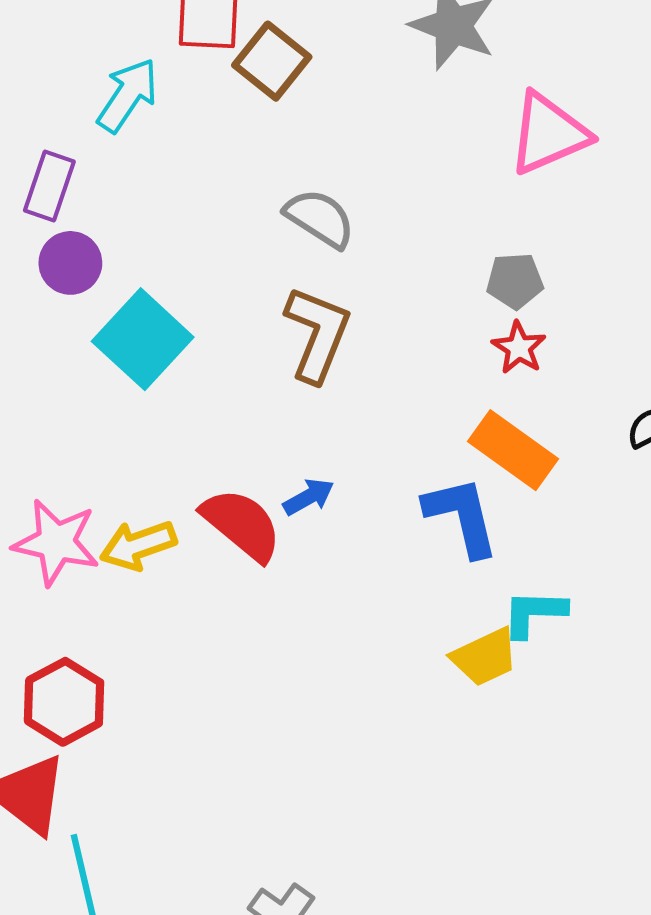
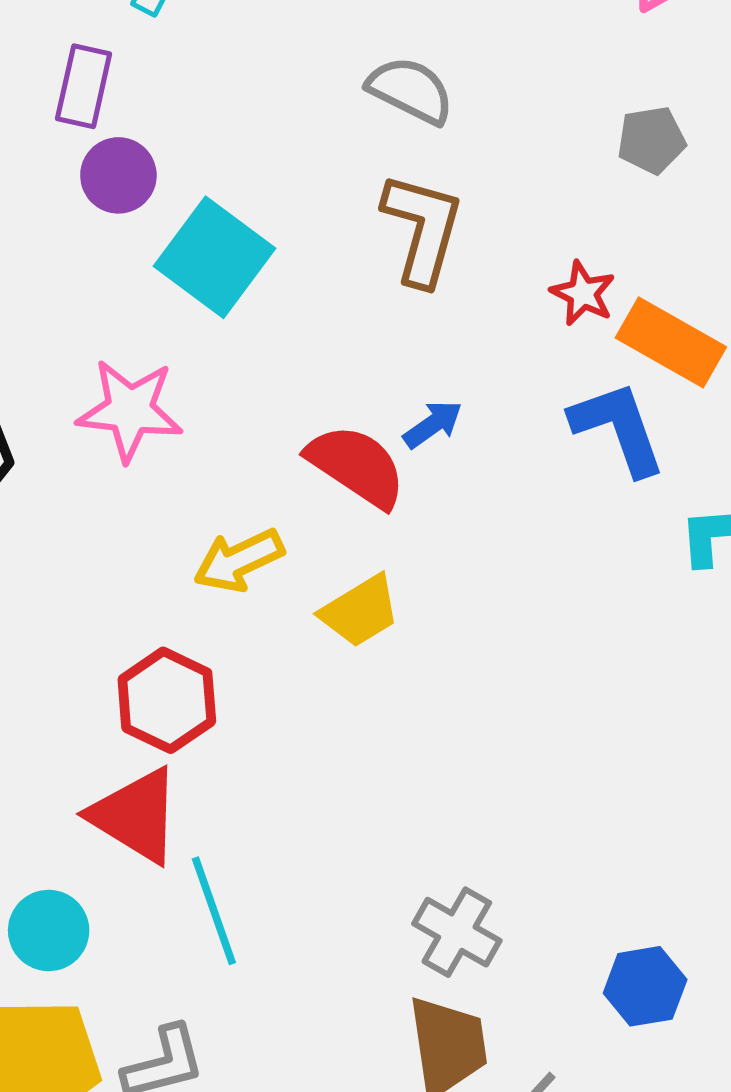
red star: (519, 348) -> (583, 293), moved
pink star: (56, 542) -> (130, 410), moved
yellow arrow: (138, 545) -> (239, 560), moved
yellow trapezoid: (485, 657) -> (360, 611), moved

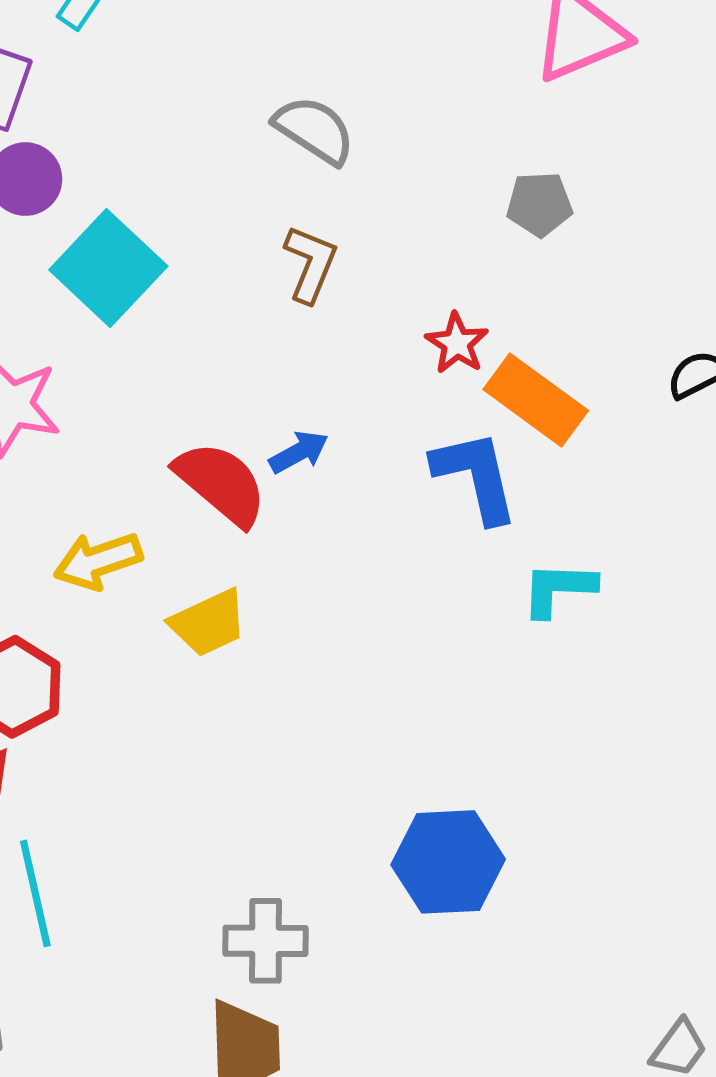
brown L-shape: (422, 229) -> (310, 264), size x0.7
gray cross: (457, 932) -> (266, 941), turned -36
blue hexagon: (645, 986) -> (448, 862), moved, size x1.4

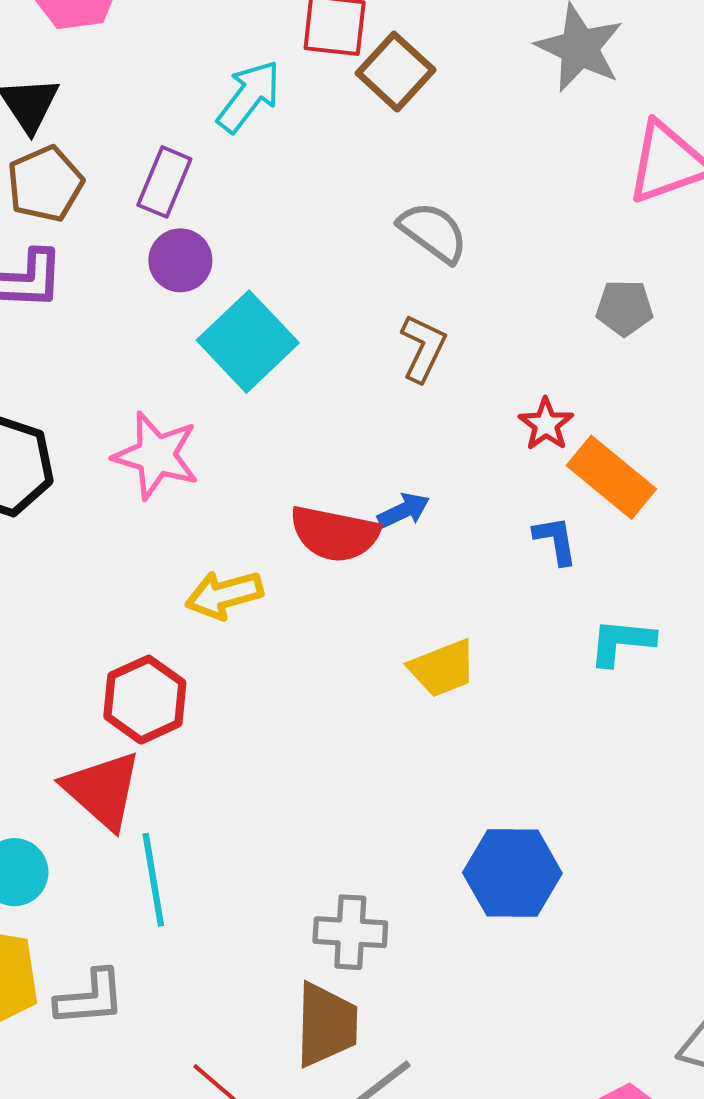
blue L-shape: (476, 476) -> (556, 540), size x0.6
red semicircle: (221, 483) -> (335, 534), turned 148
yellow trapezoid: (208, 623) -> (443, 668), moved

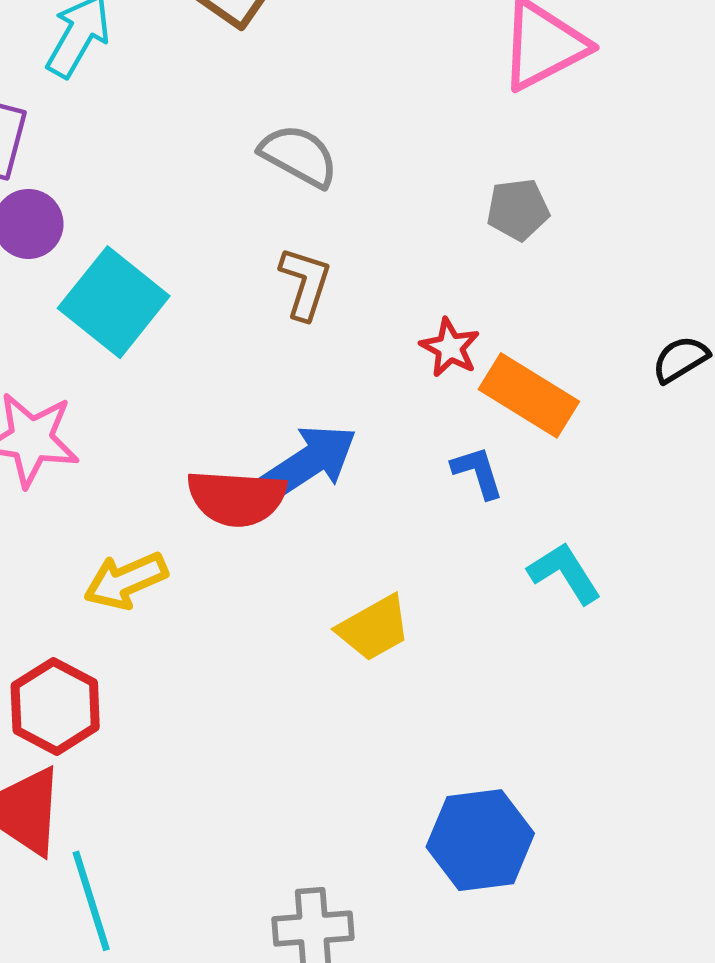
blue arrow: (404, 511) -> (308, 463), size x1.8
cyan L-shape: (622, 642) -> (565, 573), turned 60

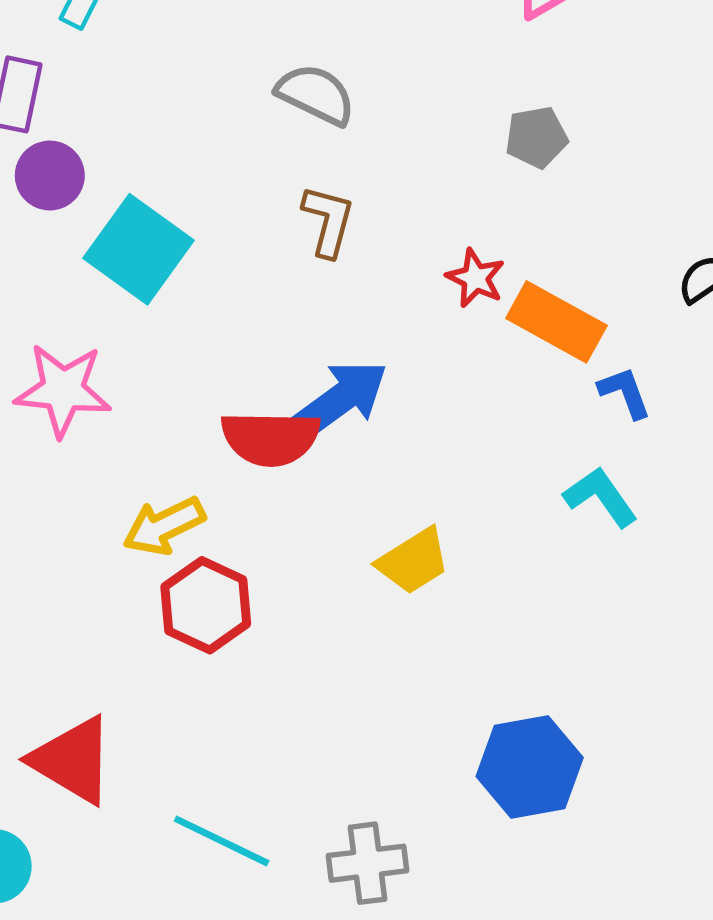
blue L-shape: (478, 472) -> (625, 393), moved
red hexagon: (55, 706) -> (206, 605), moved
cyan line: (91, 901) -> (222, 841), moved, turned -44

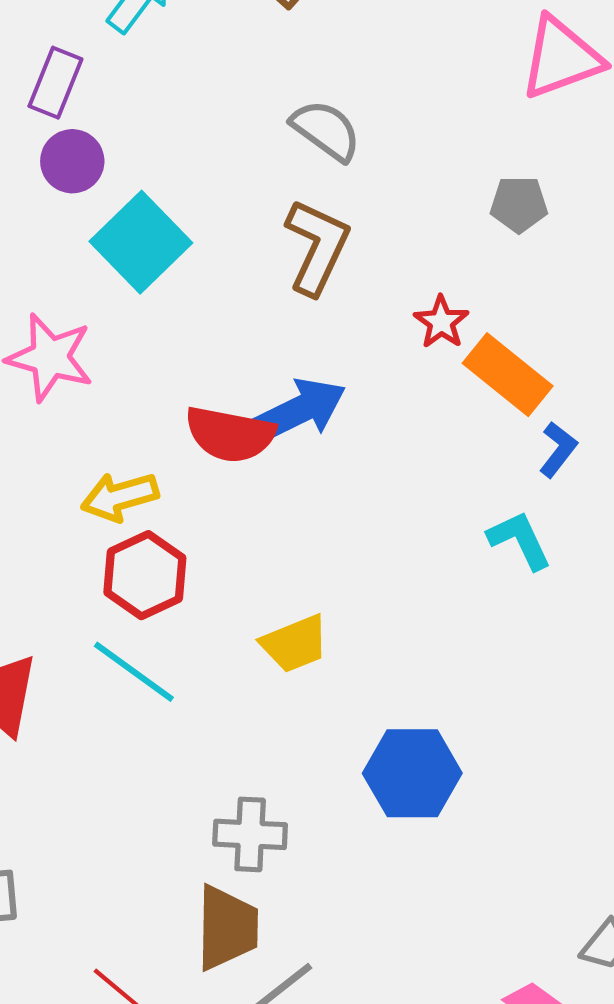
brown L-shape: (328, 221) -> (317, 247), size x1.4
blue L-shape: (625, 393) -> (558, 449), turned 48
yellow trapezoid: (413, 561) -> (295, 644), moved
cyan line: (222, 841) -> (134, 672), moved

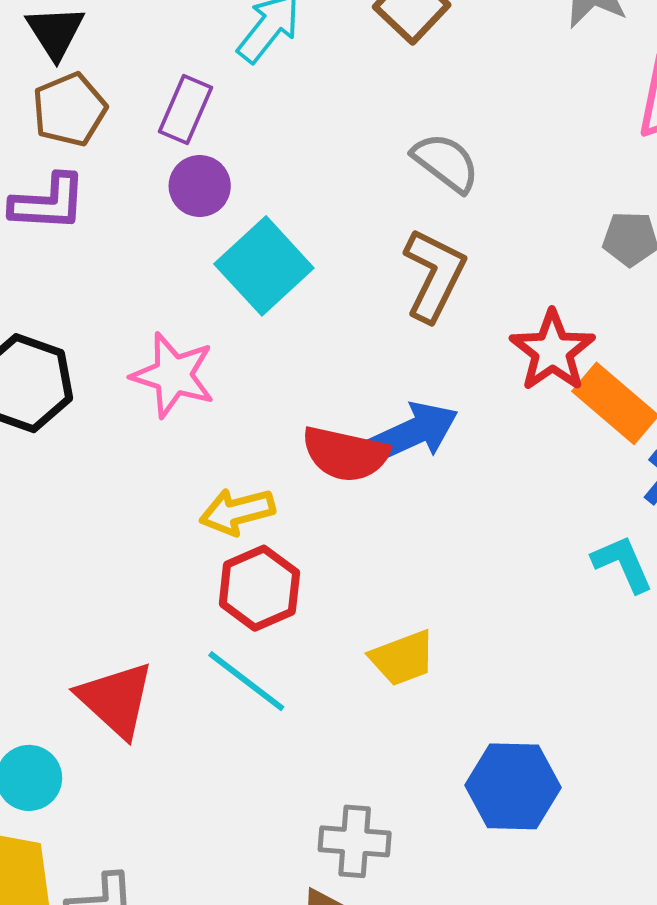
red star: (441, 322) -> (552, 351), size x1.6

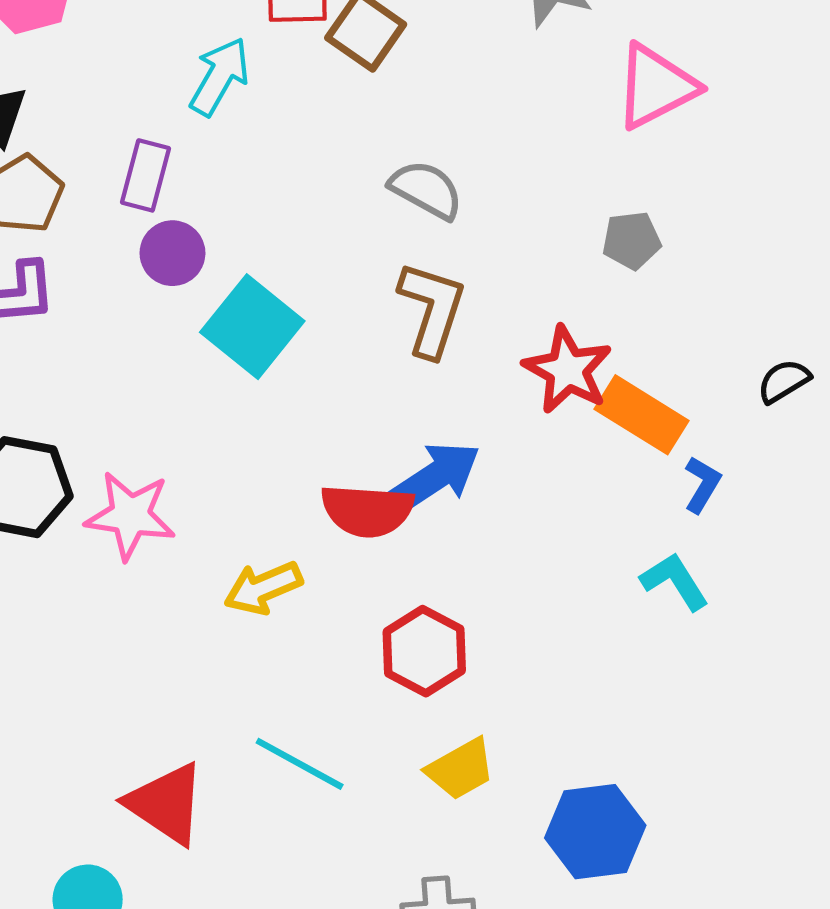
pink star: (173, 375) -> (130, 515), moved
red hexagon: (259, 588) -> (424, 651), moved
yellow trapezoid: (403, 658) -> (461, 769), moved

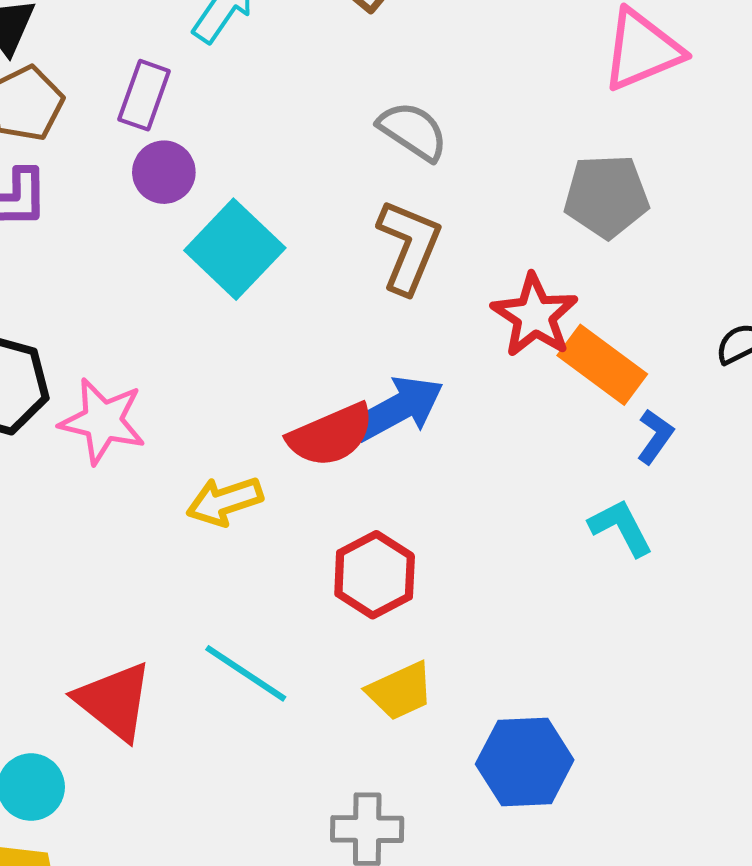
gray pentagon: (632, 240) -> (606, 196), size x1.5
red semicircle: (367, 511) -> (331, 435), turned -32

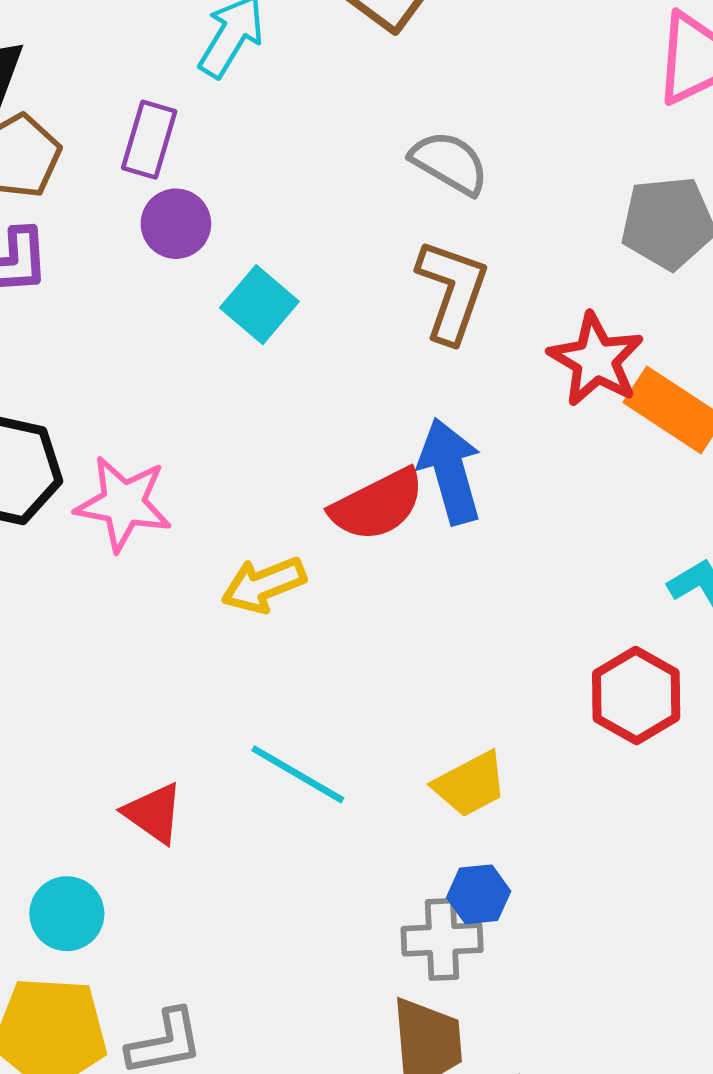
cyan square: (235, 249) -> (259, 305), size x0.7
blue arrow: (398, 408) -> (450, 471), turned -74
red hexagon: (375, 575) -> (636, 696), moved
red triangle: (114, 701) -> (154, 813), size x0.7
blue hexagon: (525, 762) -> (479, 894), moved, size x0.6

